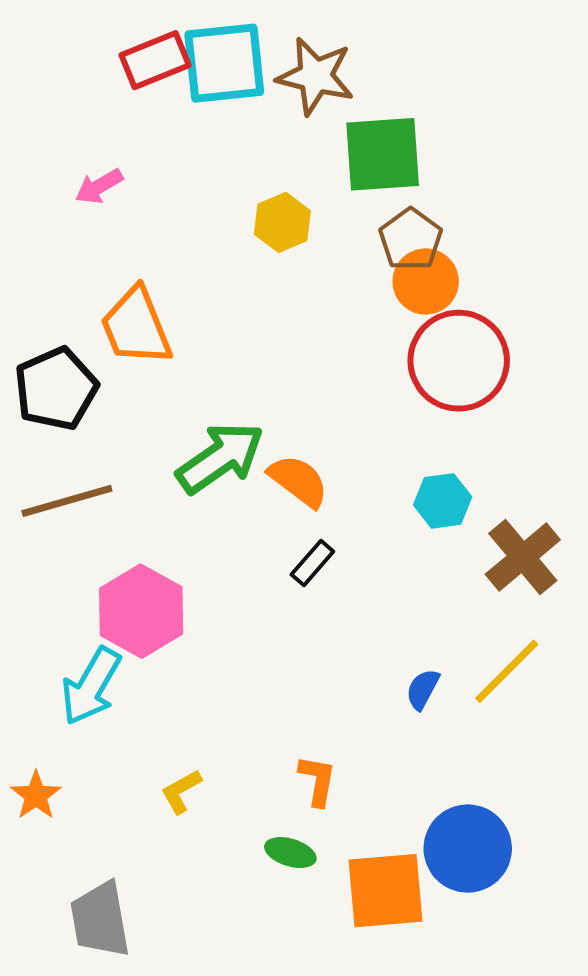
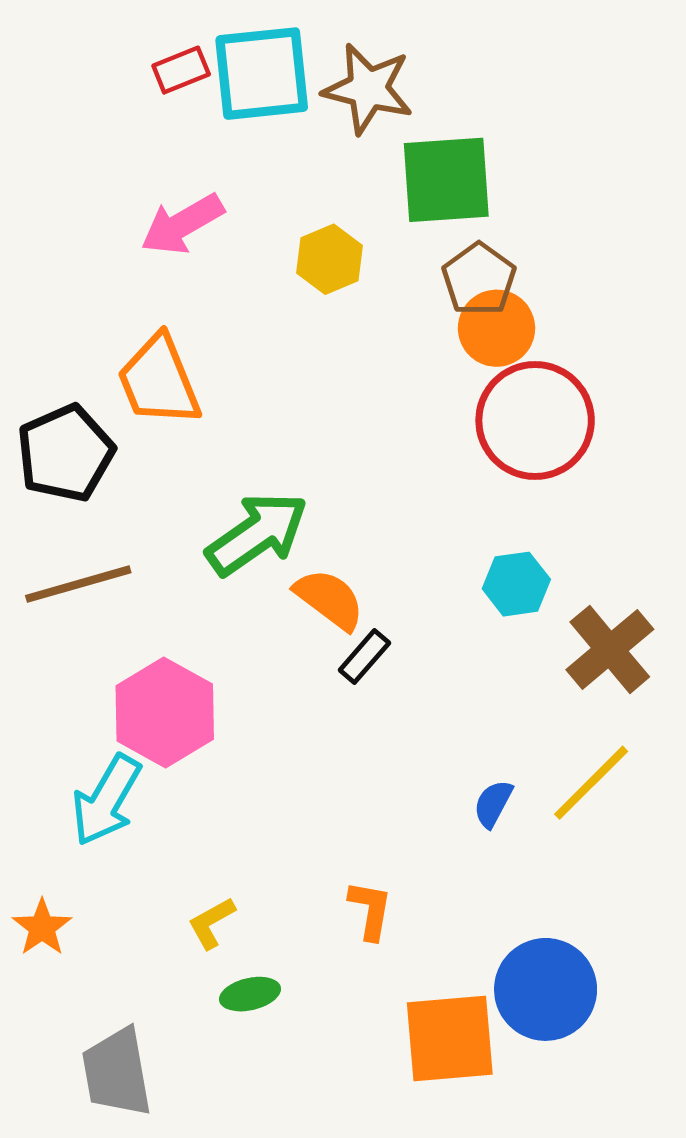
red rectangle: (155, 60) -> (181, 70), size x0.7
pink arrow: (99, 186) -> (182, 224), moved, size x1.5
orange semicircle: (298, 481) -> (329, 599), moved
green ellipse: (290, 853) -> (250, 994), moved, turned -30

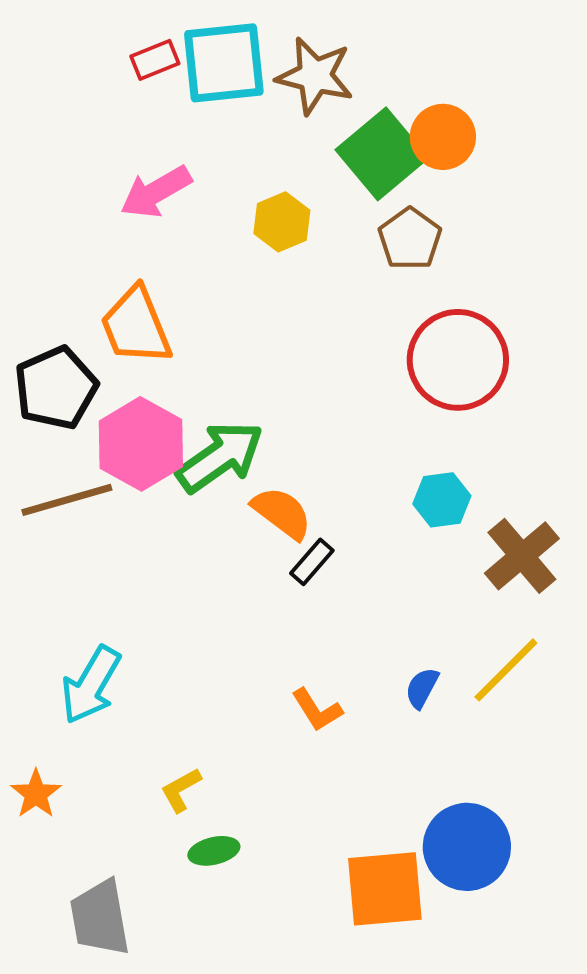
green square: (446, 180) -> (382, 154), turned -36
orange circle: (496, 328) -> (443, 137), moved
pink hexagon: (165, 713) -> (141, 444), moved
orange L-shape: (370, 910) -> (317, 710), moved, turned 138

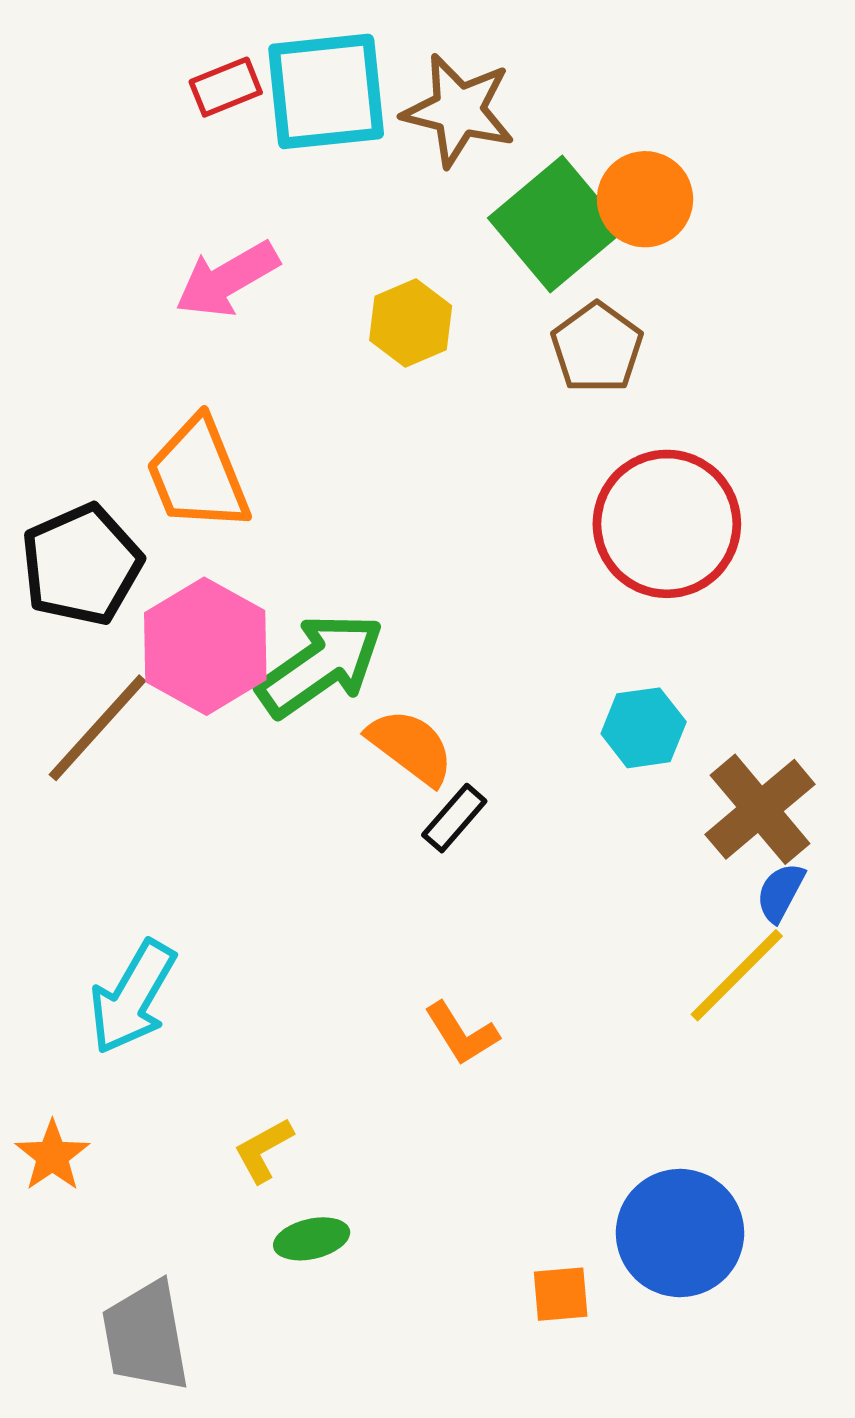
brown line: (67, 500) -> (98, 728), turned -32
blue semicircle: (422, 688) -> (780, 892), moved
orange square: (385, 889) -> (561, 1294), size x0.5

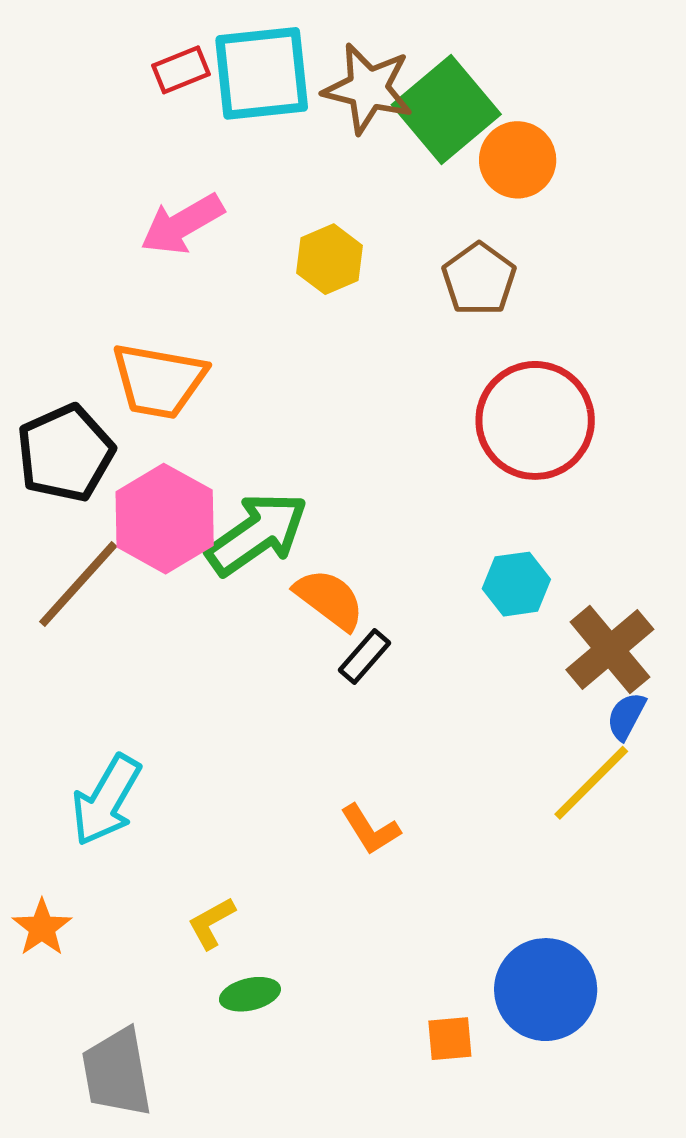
green square: (556, 224) -> (446, 110), moved
orange trapezoid: (198, 474) -> (159, 381), turned -58

